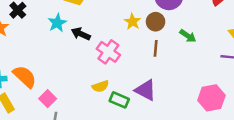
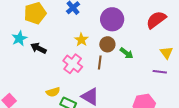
brown circle: (156, 22) -> (107, 44), moved
pink cross: (108, 52) -> (73, 64), moved

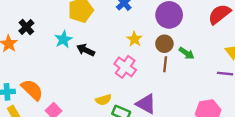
brown line: (100, 62) -> (165, 64), moved

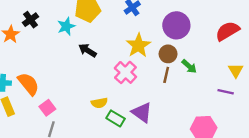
cyan star: (63, 39) -> (66, 26), moved
yellow star: (134, 39) -> (138, 45), size x1.5

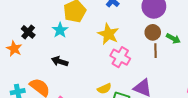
yellow star: (138, 45) -> (108, 34), moved
black arrow: (88, 50) -> (60, 61), moved

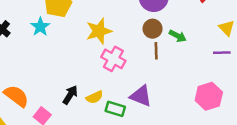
yellow star: (108, 34) -> (99, 31), turned 30
black arrow: (60, 61) -> (70, 95), moved, turned 105

